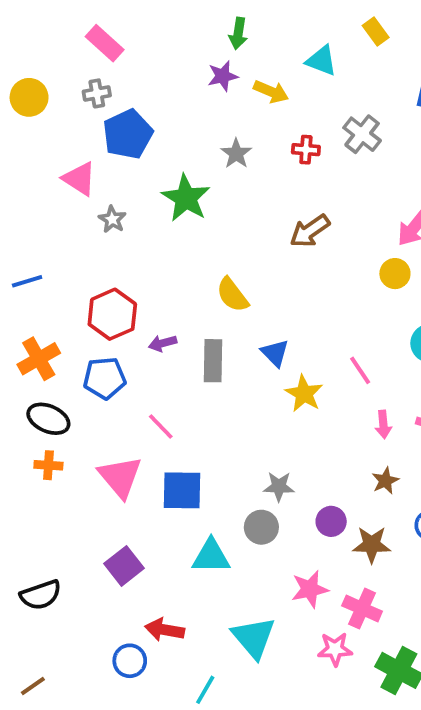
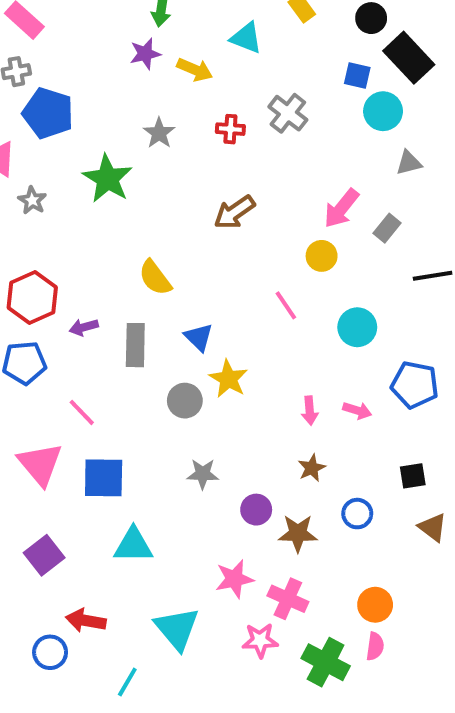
blue pentagon: (128, 134) -> (48, 113), turned -30
pink line: (360, 370) -> (286, 305), moved
gray circle: (261, 527) -> (185, 401), moved

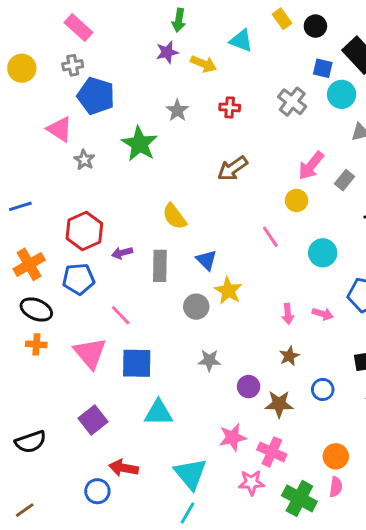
black circle: (371, 18) -> (315, 26), moved
gray cross: (288, 113) -> (292, 102), moved
cyan line: (127, 682) -> (188, 513), moved

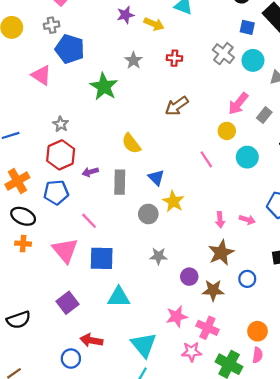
cyan circle: (342, 94) -> (253, 60), moved
gray star: (84, 160) -> (61, 124), moved
cyan circle: (323, 253) -> (247, 157), moved
brown star: (289, 356) -> (221, 253), size x1.6

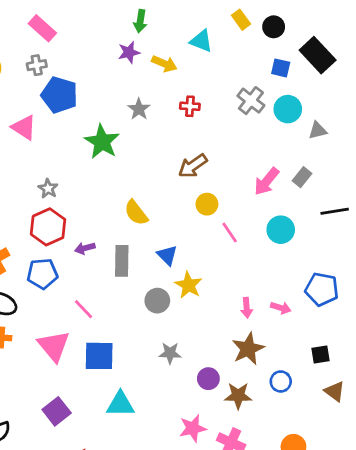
pink arrow: (238, 104) -> (267, 181), moved
yellow circle: (227, 131) -> (207, 204), moved

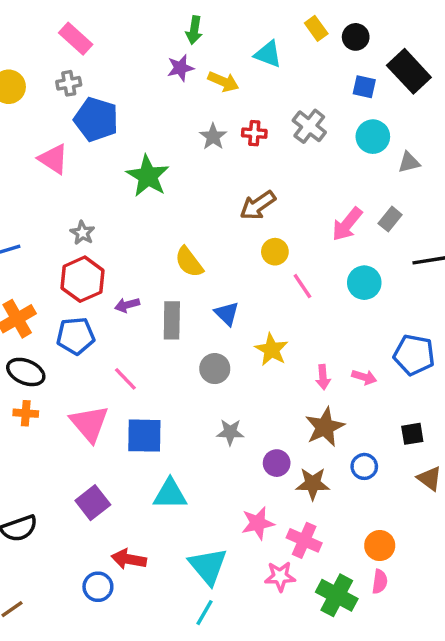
gray cross: (251, 101) -> (309, 126), moved
gray star: (139, 109) -> (213, 137), moved
yellow star: (188, 285) -> (271, 350), moved

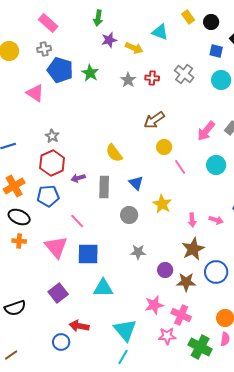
green arrow: (194, 30) -> (98, 18), moved
green star: (148, 176) -> (90, 73), moved, size x0.7
blue circle: (364, 466) -> (216, 272), size x1.5

